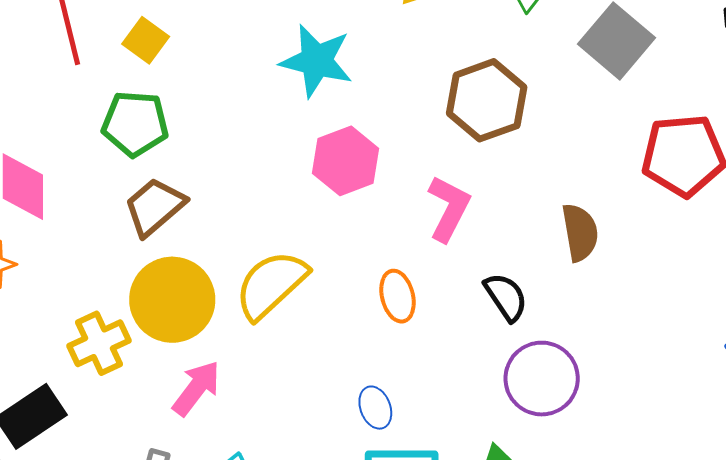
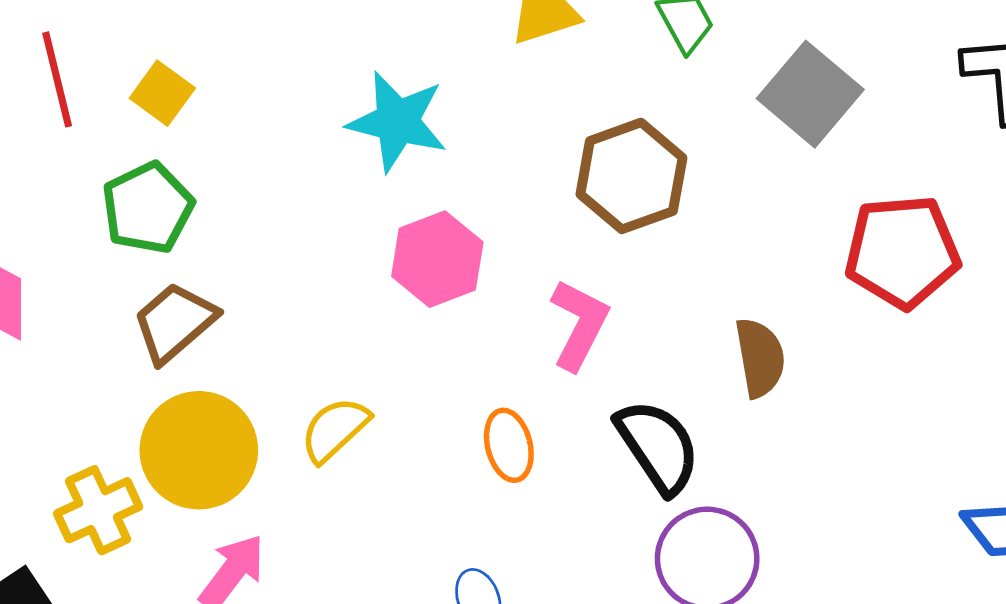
green pentagon: (135, 124) -> (148, 208), turned -30
yellow semicircle: (271, 285) -> (335, 429), size x0.7
black semicircle: (506, 297) -> (658, 446), size x1.4

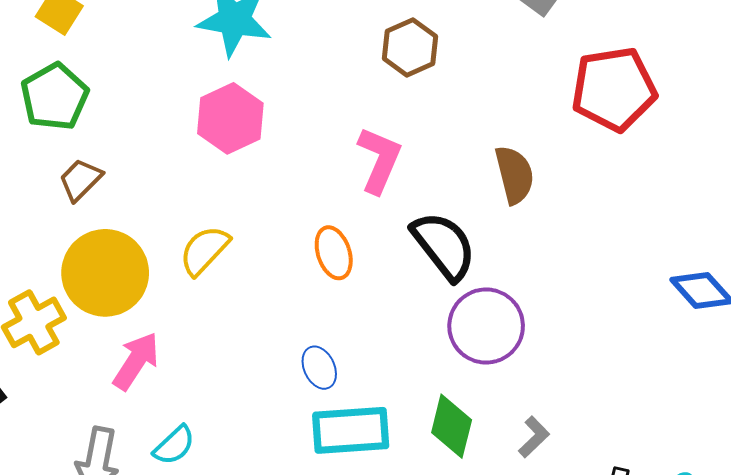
brown hexagon: (631, 176) -> (410, 47), size x0.7
pink hexagon: (437, 259) -> (230, 118), moved
brown trapezoid: (175, 322) -> (80, 180), size x0.7

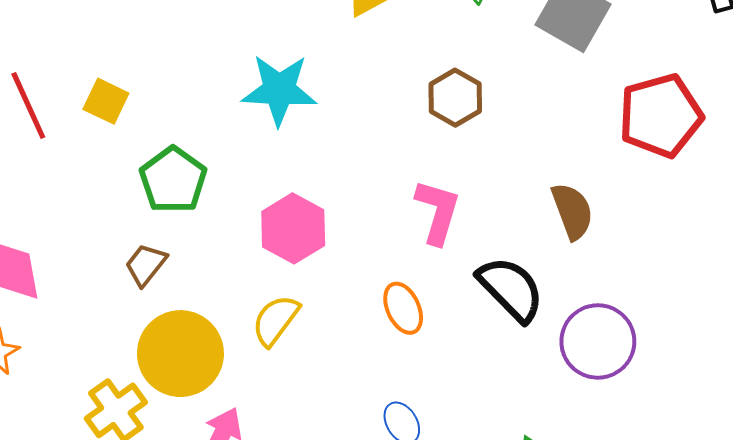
green pentagon: (55, 97) -> (173, 180), moved
pink hexagon: (230, 118) -> (293, 228), moved
purple circle: (486, 326) -> (598, 341), moved

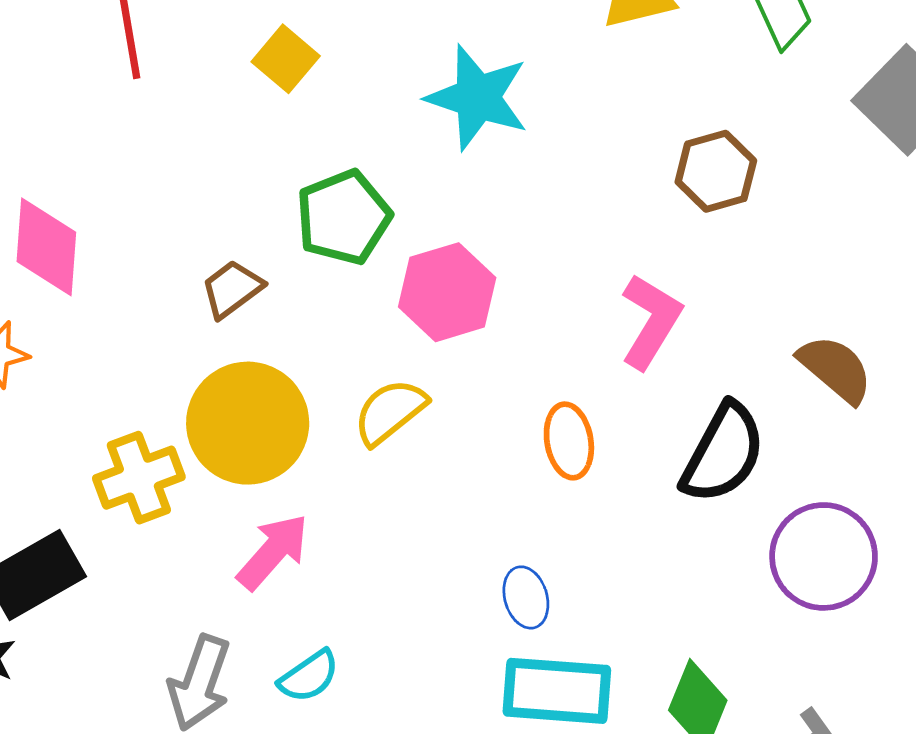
yellow square: (106, 101) -> (286, 59), moved
green pentagon: (173, 180) -> (344, 217), moved
brown semicircle: (572, 211) -> (835, 369), turned -44
black semicircle: (511, 289) -> (723, 453), turned 58

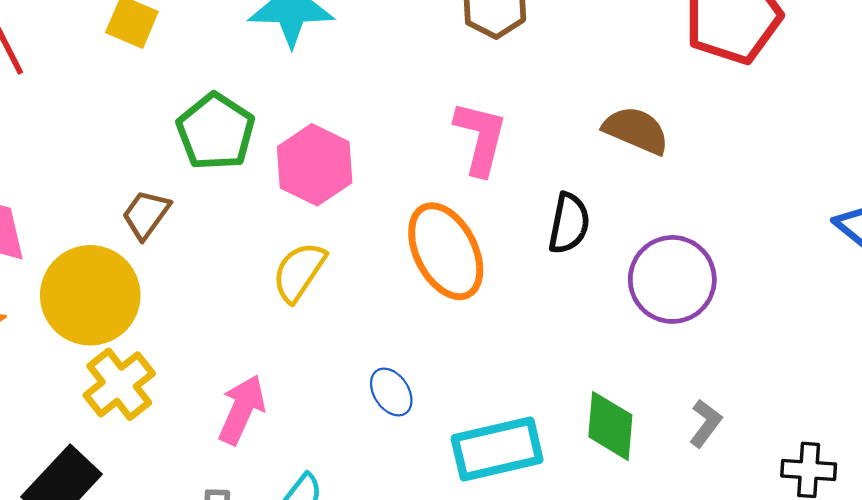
yellow circle: (248, 423) -> (90, 295), moved
orange ellipse: (569, 441) -> (446, 251), size x1.6
black semicircle: (723, 453) -> (569, 223), size x0.7
blue ellipse: (526, 597) -> (391, 392), moved

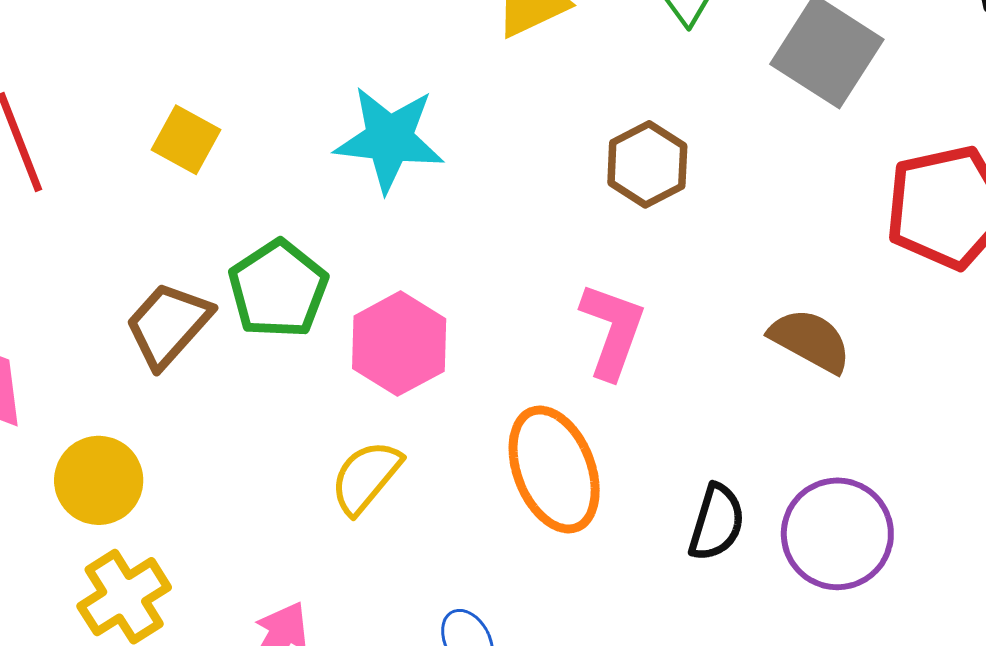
brown trapezoid: (146, 214) -> (168, 325), moved, size x1.4
black semicircle: (569, 223) -> (717, 522), moved
yellow circle: (90, 295) -> (99, 480), size x0.7

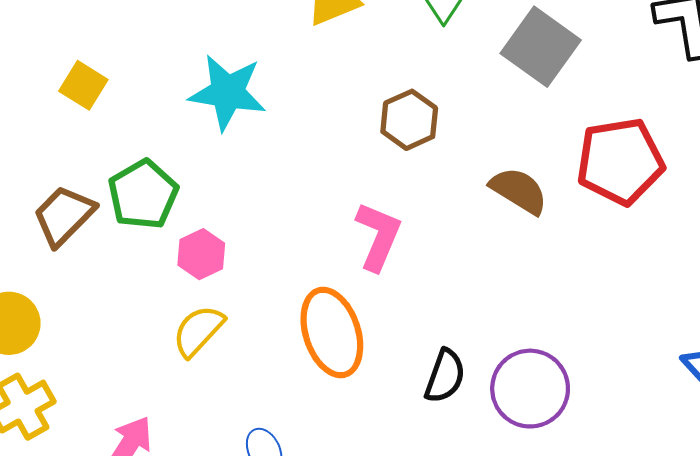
brown semicircle: (810, 340) -> (519, 191), moved
pink hexagon: (399, 344) -> (201, 254), moved, size x0.7

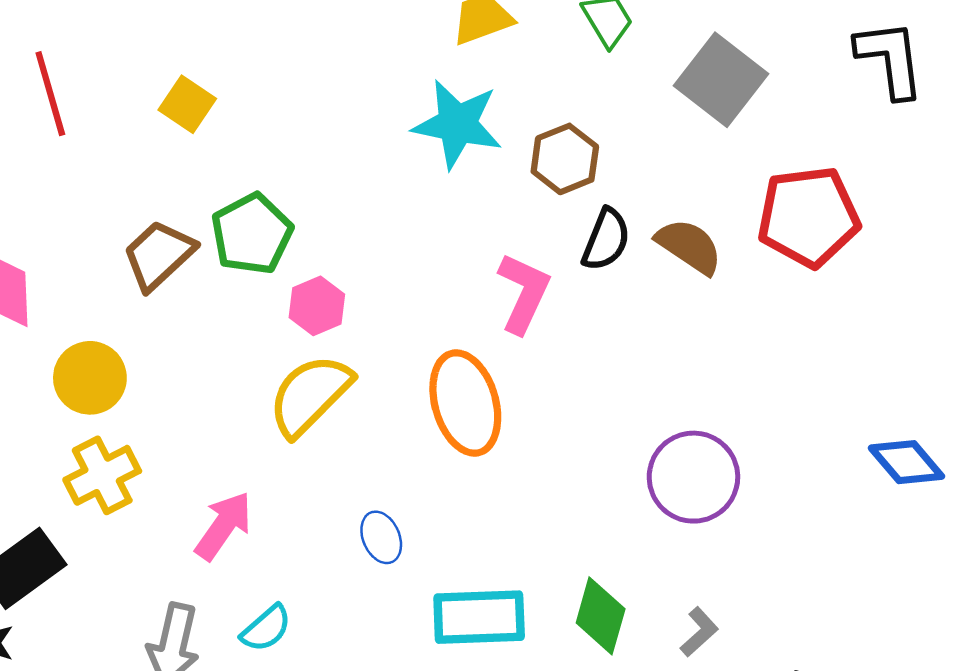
cyan star: (227, 92) -> (457, 124), moved
yellow semicircle: (198, 331) -> (310, 395), size x1.4
black semicircle: (445, 376) -> (606, 240), moved

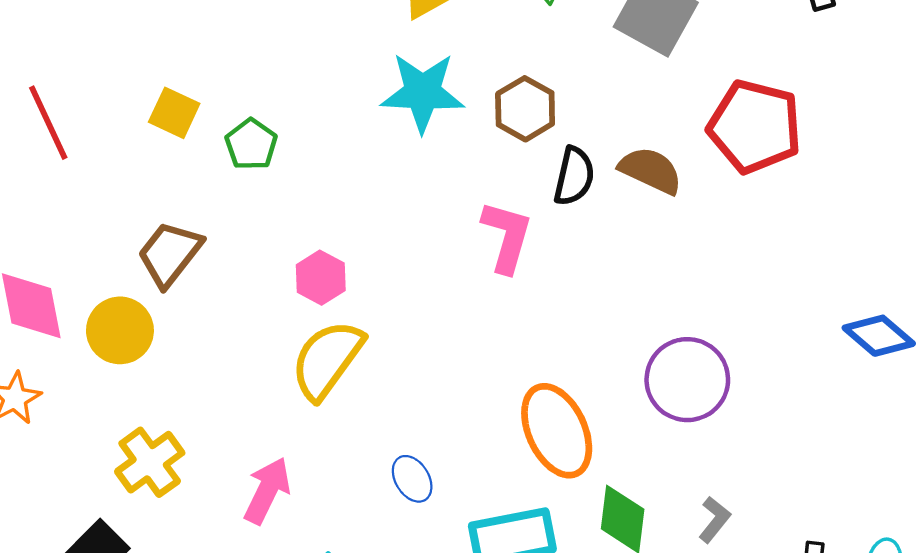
red pentagon: (808, 217) -> (755, 127), turned 30
green pentagon: (252, 234) -> (251, 144), moved, size x0.7
yellow circle: (90, 378) -> (120, 330), moved
orange ellipse: (465, 403) -> (557, 431), moved

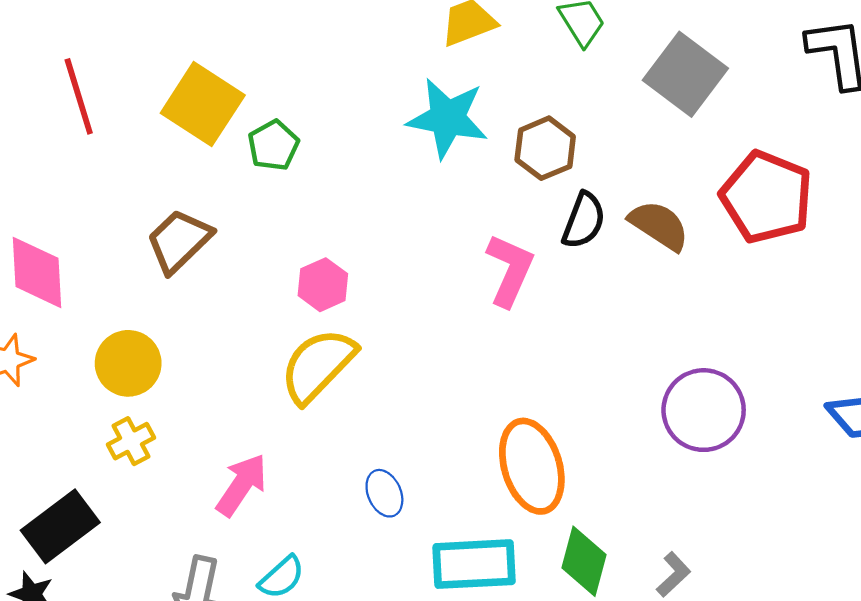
yellow square: (174, 113) -> (203, 104), size x1.6
yellow circle: (120, 330) -> (128, 363), moved
purple circle: (687, 380) -> (704, 410), moved
yellow cross: (150, 462) -> (131, 441), size x0.7

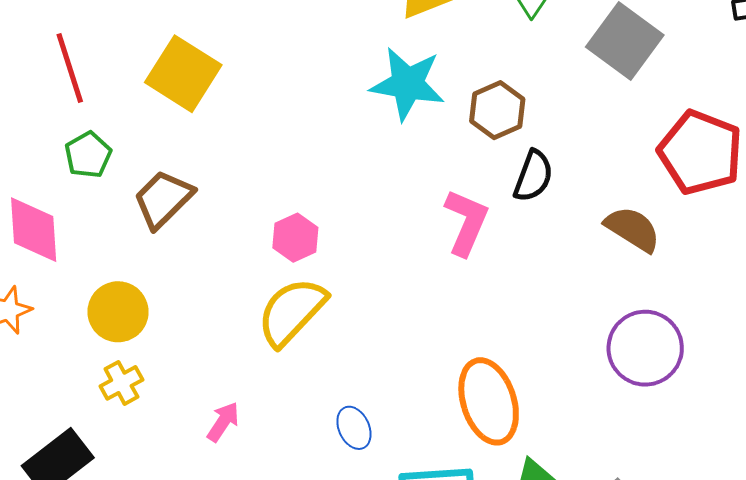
green pentagon: (273, 145) -> (88, 155), moved
brown semicircle: (659, 225) -> (633, 229), moved
pink arrow: (242, 485) -> (223, 422), size x0.7

